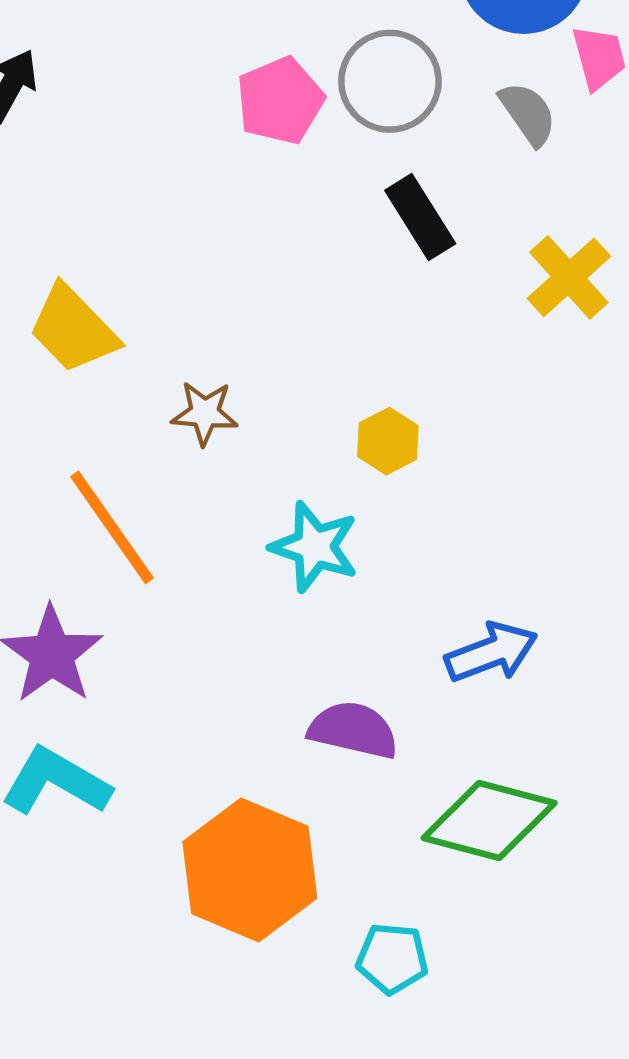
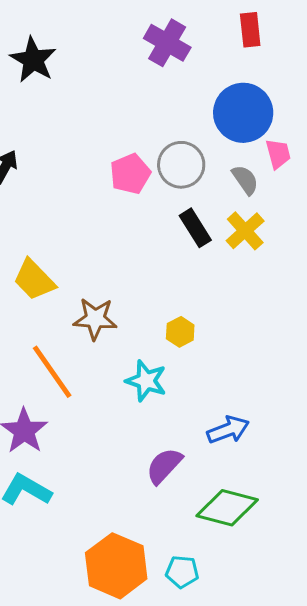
yellow cross: (569, 277) -> (245, 231), moved
brown star: (205, 413) -> (95, 319), size x1.4
purple semicircle: (353, 730) -> (164, 466), turned -60
orange hexagon: (250, 870) -> (116, 566), moved

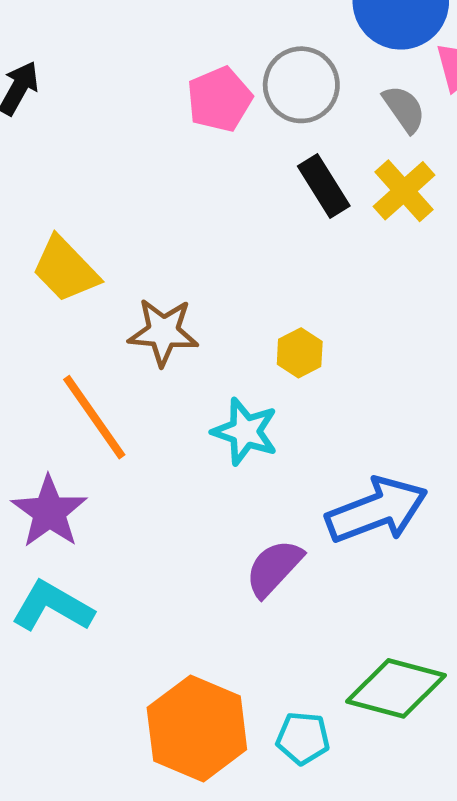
blue arrow: (228, 430) -> (377, 510), size x1.5
green diamond: (227, 508) -> (396, 688), moved

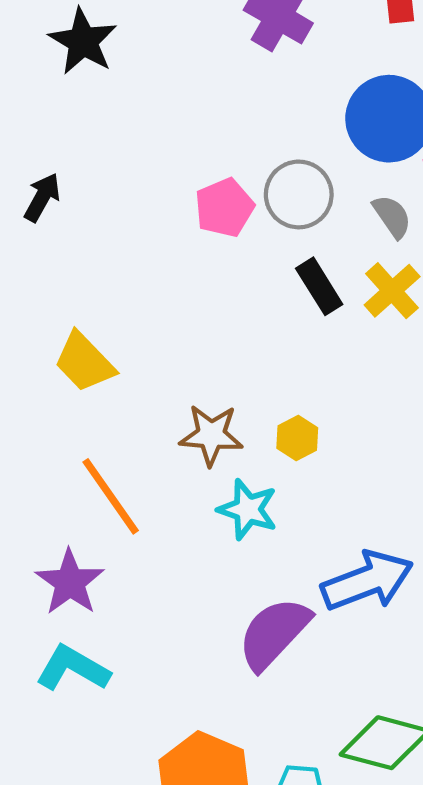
brown star: (163, 332) -> (211, 435), moved
purple semicircle: (274, 568) -> (274, 633), size x1.4

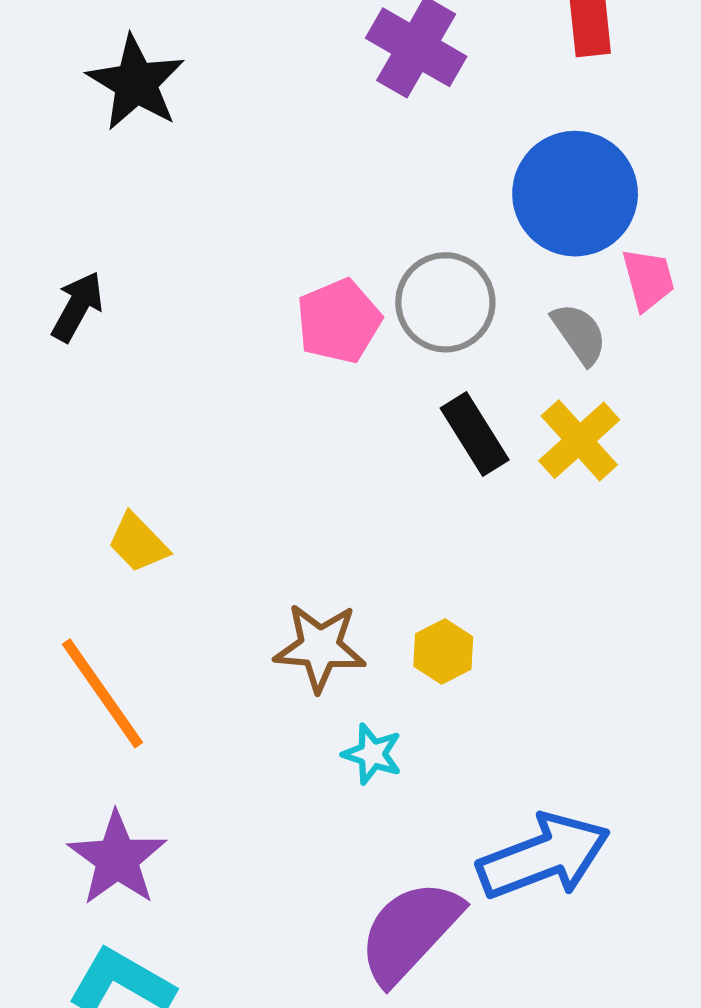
yellow trapezoid: (84, 362) -> (138, 543), size x0.7
orange line: (111, 496) -> (102, 693), moved
cyan star: (248, 509) -> (372, 754), size x0.7

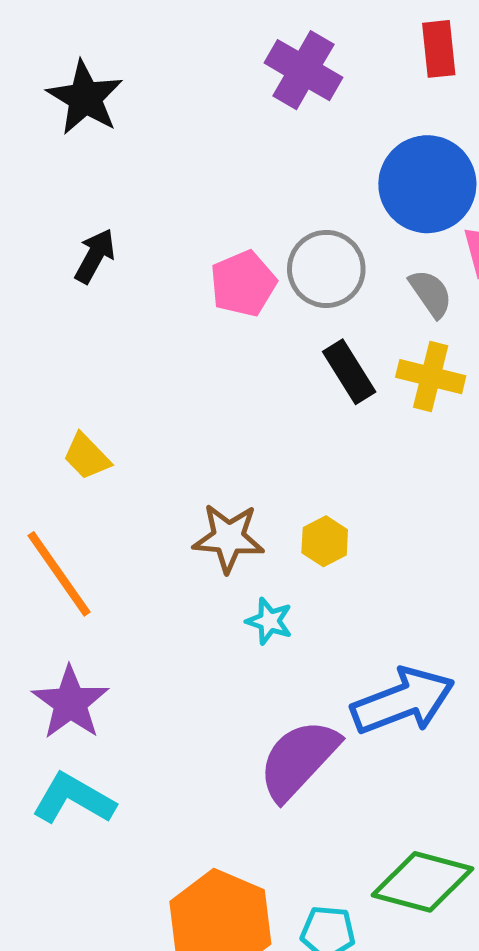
black arrow: (77, 307) -> (95, 256), moved
yellow cross: (579, 440) -> (431, 377), turned -34

